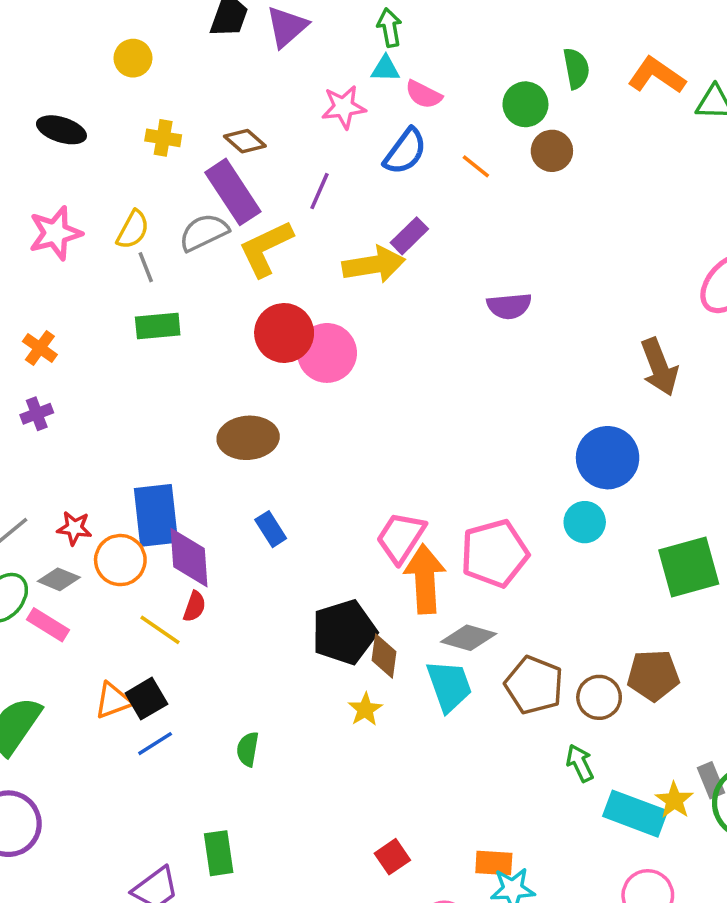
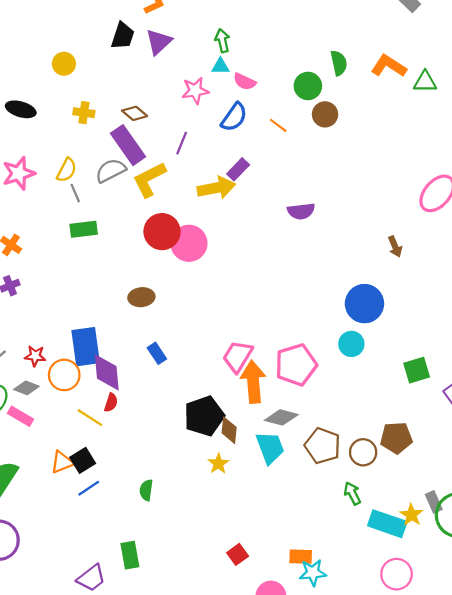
brown arrow: (659, 367) -> (395, 247), size x0.6
brown ellipse: (248, 438) -> (141, 297), size x0.7
green square: (689, 567) -> (417, 370), size x0.7

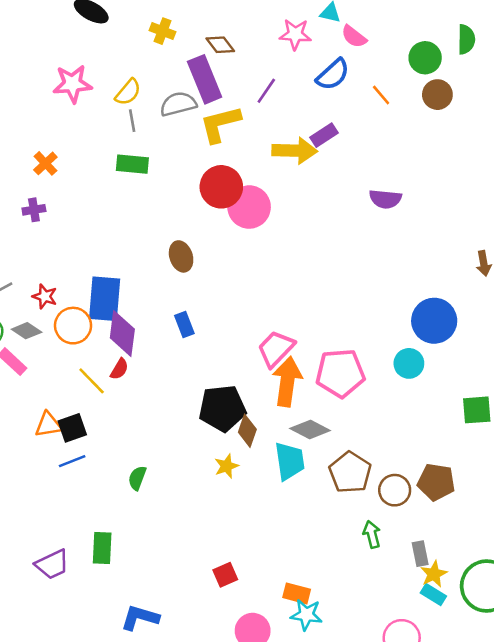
brown ellipse: (141, 297) -> (181, 256), turned 65
gray rectangle: (434, 502) -> (420, 554), moved
cyan rectangle: (387, 524) -> (433, 594), moved, size x0.6

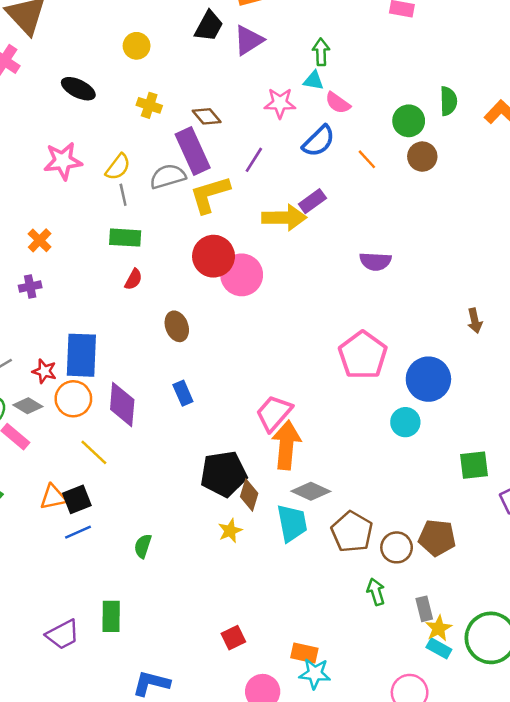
blue rectangle: (105, 299) -> (81, 355), moved
red semicircle: (119, 369) -> (133, 279), moved
pink pentagon: (340, 373) -> (363, 355), moved, turned -30

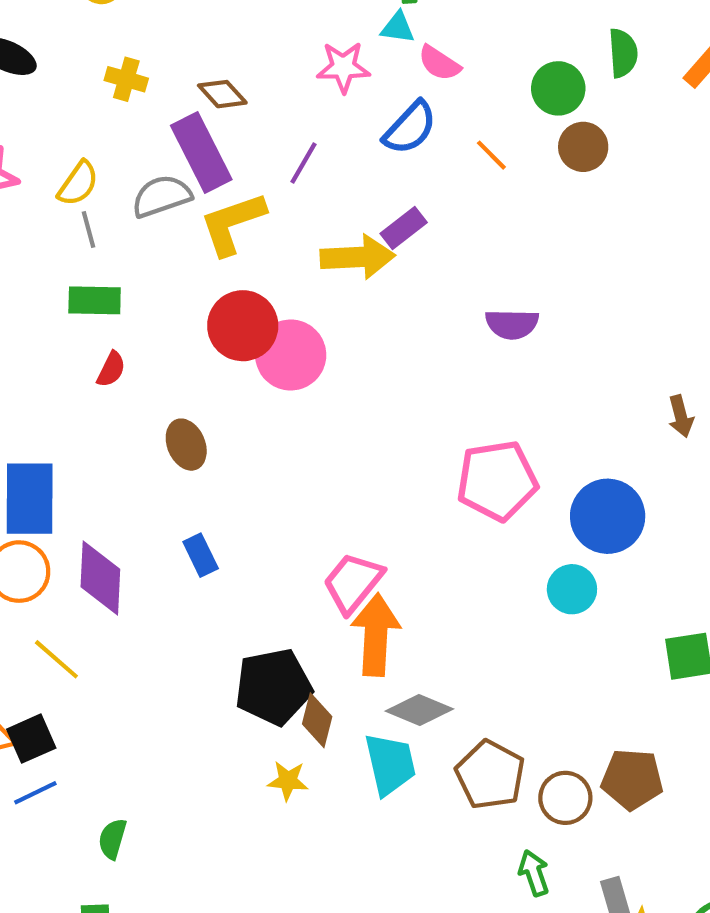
pink pentagon: (363, 355) -> (497, 481), turned 30
yellow star: (230, 531) -> (288, 781), turned 30
green semicircle: (143, 546) -> (112, 839), moved

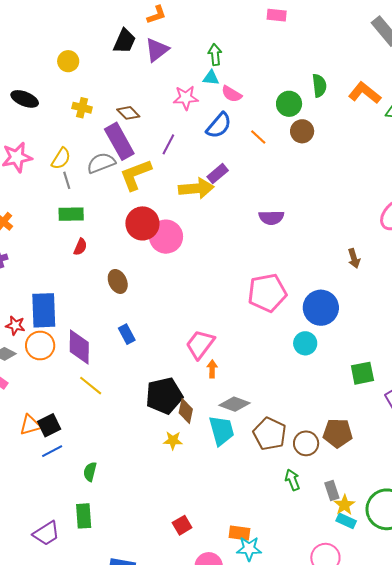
orange arrow: (376, 635) -> (212, 369), size x0.5
yellow line: (56, 659) -> (91, 386), moved

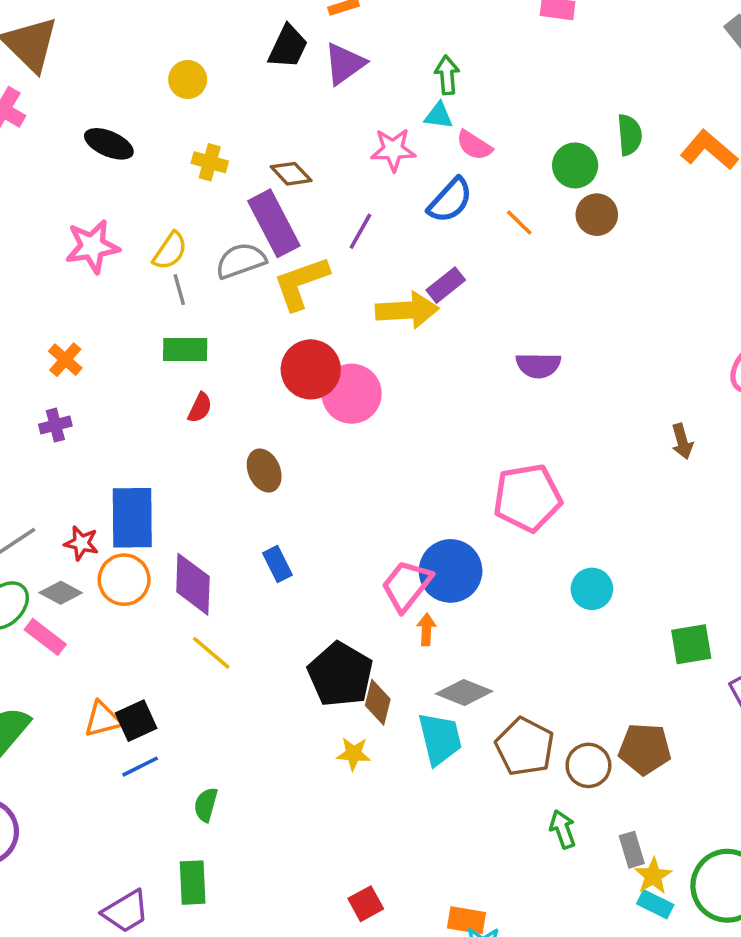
blue circle: (321, 308) -> (451, 571), moved
black pentagon: (164, 396) -> (340, 674), turned -30

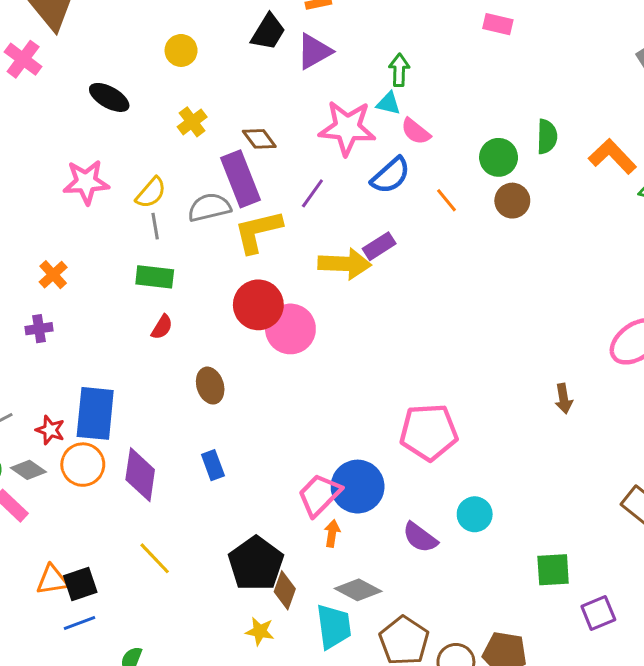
pink star: (393, 150) -> (347, 128), size x1.5
yellow cross: (210, 162) -> (192, 122), turned 32
purple semicircle: (538, 365) -> (420, 537), moved, turned 30
yellow line: (211, 653) -> (155, 558), moved

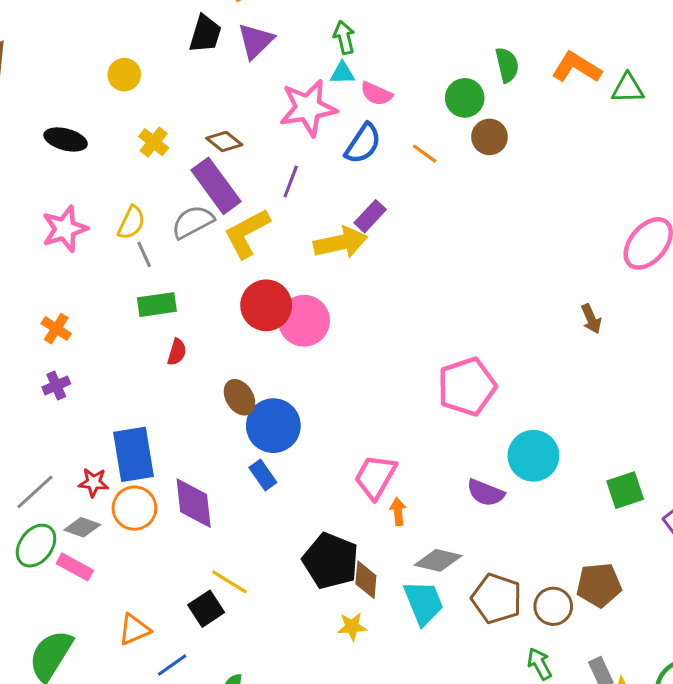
blue circle: (358, 487) -> (273, 426), moved
cyan circle: (475, 514) -> (533, 456), size x1.4
black square: (80, 584) -> (206, 609), moved

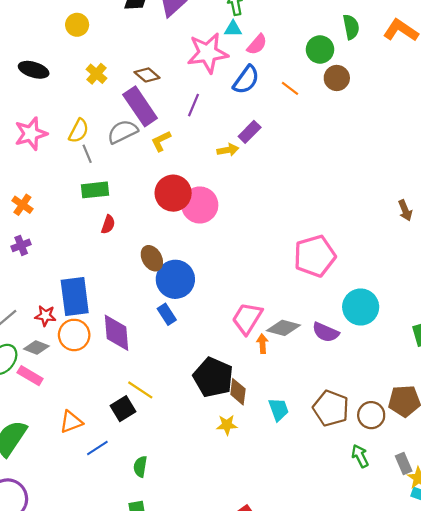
pink semicircle: (376, 94) -> (257, 44), turned -75
yellow L-shape: (247, 233) -> (161, 141), size x0.6
yellow arrow: (341, 243) -> (228, 150), size x0.6
gray diamond: (438, 560) -> (283, 328), moved
cyan trapezoid: (423, 603) -> (279, 409), size x0.7

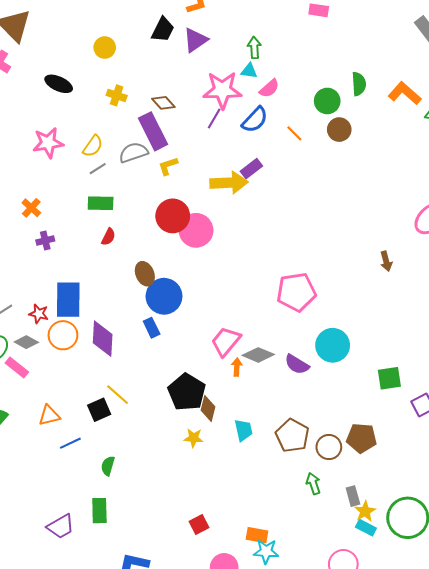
yellow cross: (97, 74) -> (117, 95), turned -30
purple line: (194, 105) -> (214, 119), moved
yellow arrow: (228, 150) -> (229, 183), size x1.8
gray line: (87, 154) -> (98, 169), turned 72
purple cross: (21, 245) -> (45, 240), moved

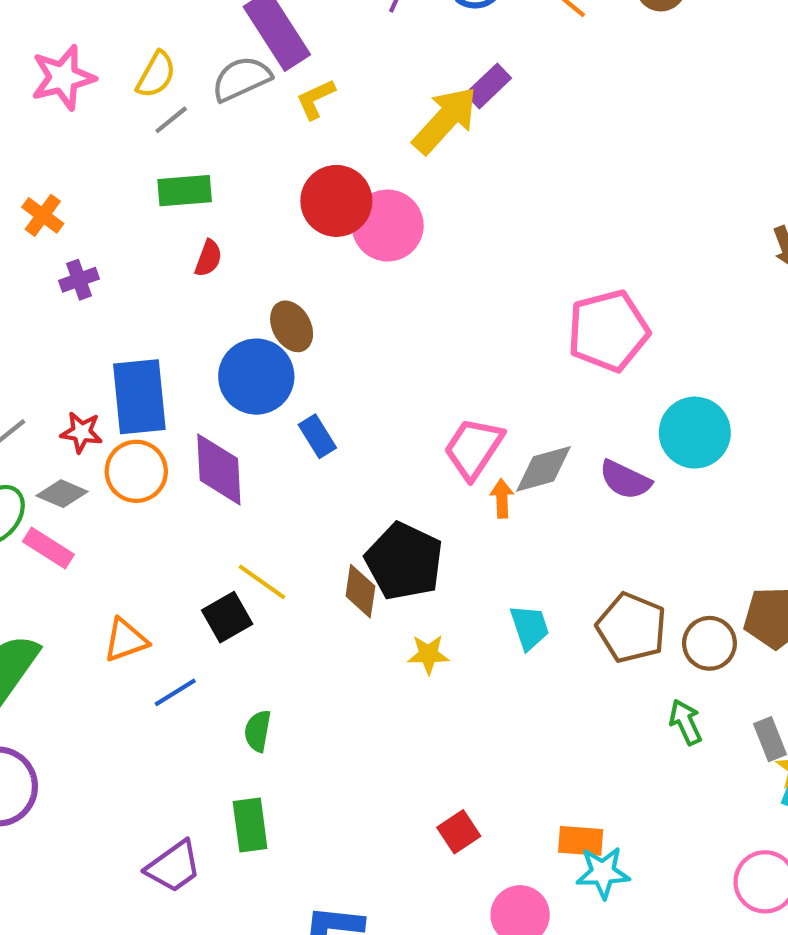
yellow arrow: (229, 183) -> (445, 120), turned -39
blue circle: (164, 296) -> (256, 377), moved
gray diamond: (258, 355) -> (544, 469), turned -32
brown diamond: (208, 409) -> (360, 591), moved

